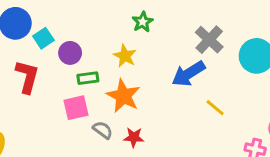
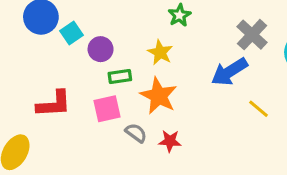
red L-shape: (27, 77) -> (54, 104), moved, turned 72

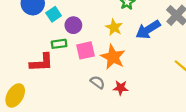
blue arrow: (229, 72) -> (148, 30), moved
green rectangle: (120, 77) -> (59, 44), moved
pink square: (107, 109) -> (85, 50), moved

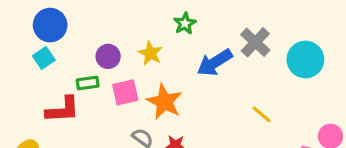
cyan square: (54, 14) -> (44, 58), moved
yellow star: (114, 27) -> (150, 53), moved

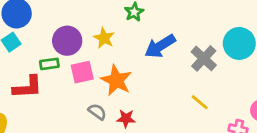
gray cross: (255, 42) -> (204, 58), moved
purple circle: (108, 56) -> (67, 41), size x1.4
yellow line: (262, 114) -> (200, 102), moved

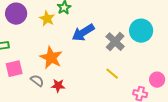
yellow star: (104, 38) -> (47, 19), moved
purple circle: (67, 41) -> (16, 14), moved
pink square: (82, 72) -> (14, 69), moved

